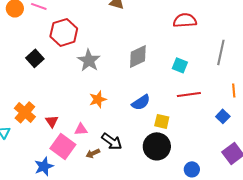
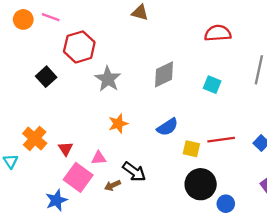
red line: (189, 94) -> (221, 140), moved
black circle: (157, 146) -> (201, 184), moved

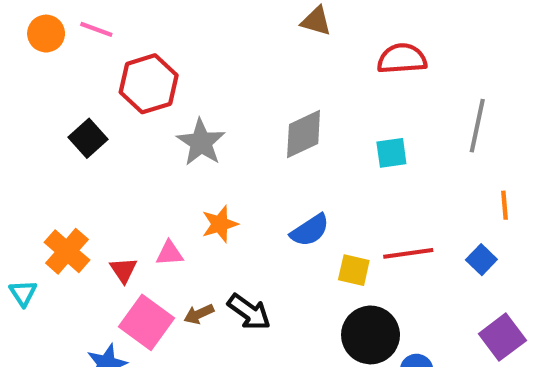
brown triangle: (140, 13) -> (316, 21), moved
cyan square: (212, 85) -> (391, 153), turned -30
pink triangle: (99, 158) -> (170, 253), moved
brown arrow: (112, 185) -> (199, 314), moved

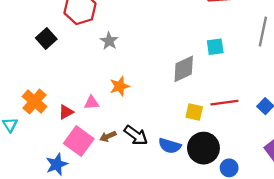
gray diamond: (304, 134) -> (184, 69), moved
gray star: (201, 142) -> (109, 41), size x0.7
blue semicircle: (310, 230) -> (170, 146), moved, turned 50
red triangle: (124, 270) -> (66, 112), turned 35

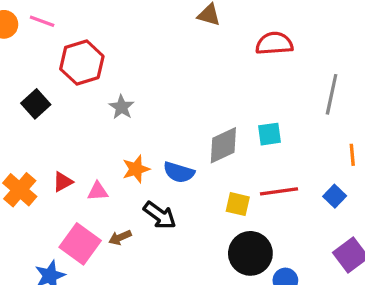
cyan square: (215, 47) -> (269, 134), moved
red triangle: (66, 112) -> (63, 182), moved
black arrow: (136, 135) -> (160, 215), moved
blue semicircle: (170, 146) -> (179, 172), moved

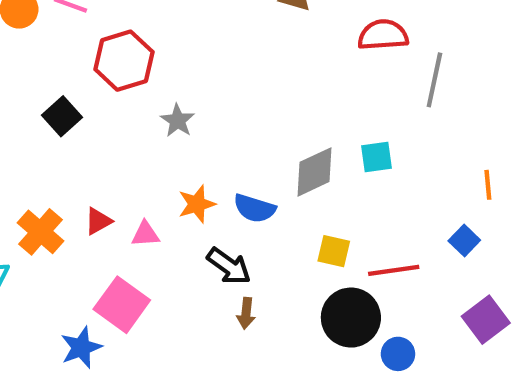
gray line: (332, 94) -> (434, 80), moved
red line: (279, 191) -> (394, 270), moved
brown arrow: (120, 237) -> (246, 313), moved, turned -60

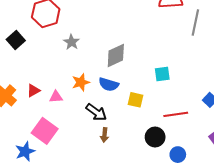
cyan square: (377, 157) -> (162, 74), moved
gray diamond: (315, 172) -> (116, 55), moved
yellow square: (334, 251) -> (135, 100), moved
black circle: (351, 318) -> (155, 137), size x0.7

